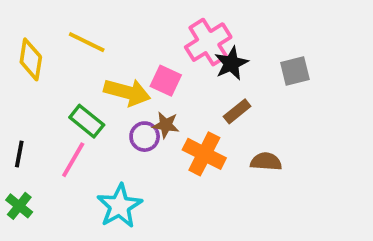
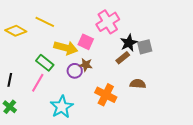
yellow diamond: (31, 59) -> (16, 31), turned -70
black star: (231, 63) -> (129, 43), moved
gray square: (295, 71) -> (145, 47), moved
orange cross: (204, 154) -> (106, 95), moved

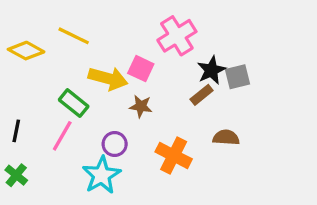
purple circle: (75, 71) -> (115, 144), moved

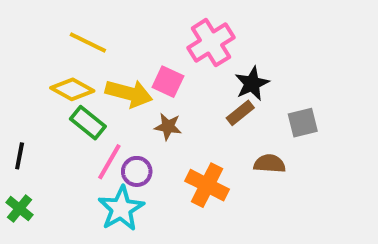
yellow diamond: (26, 51) -> (72, 89), moved
gray square: (238, 77) -> (303, 123), moved
pink line: (62, 136) -> (109, 162), moved

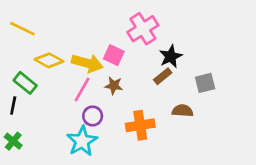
yellow line: (88, 43) -> (22, 29), moved
green rectangle: (88, 123) -> (25, 83), moved
pink line: (109, 162) -> (82, 90), moved
orange cross: (207, 185) -> (140, 125), turned -36

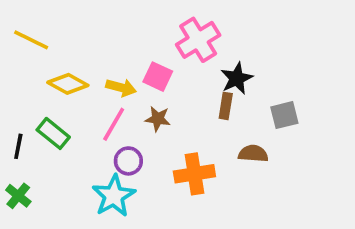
yellow arrow: (87, 63) -> (121, 88), size x0.7
brown rectangle: (163, 76) -> (226, 106), turned -42
green rectangle: (25, 83) -> (53, 133), moved

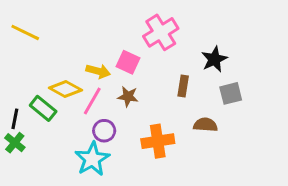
black star: (237, 78) -> (214, 59), moved
yellow diamond: (68, 84) -> (65, 89), moved
green cross: (18, 196) -> (15, 143), moved

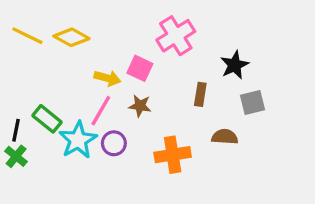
yellow diamond: (65, 89) -> (71, 37), moved
cyan star: (92, 159) -> (78, 140), moved

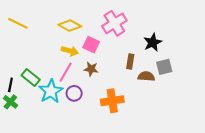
yellow diamond: (71, 37) -> (70, 25), moved
brown semicircle: (225, 137) -> (146, 76), moved

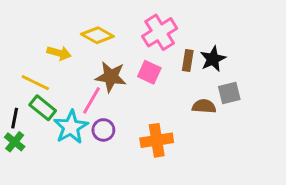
yellow line: (18, 23) -> (35, 83), moved
pink square: (91, 45) -> (149, 72), moved
yellow arrow: (70, 51) -> (59, 53), moved
brown rectangle: (130, 62) -> (188, 60), moved
brown star: (91, 69) -> (111, 77), moved, size x1.5

